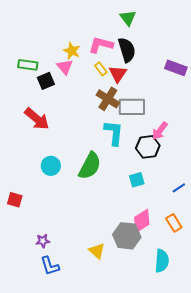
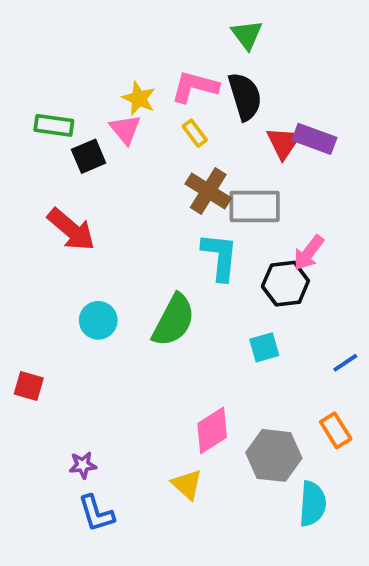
purple rectangle: (176, 68) -> (314, 139), moved
red triangle: (118, 74) -> (284, 143), moved
pink diamond: (142, 221) -> (212, 430), moved
gray hexagon: (127, 236) -> (274, 455), moved

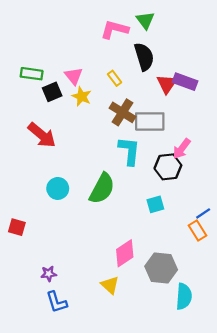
pink L-shape: (195, 87) -> (115, 29), moved
yellow star: (139, 98) -> (82, 96), moved
orange rectangle: (336, 430) -> (197, 231), moved

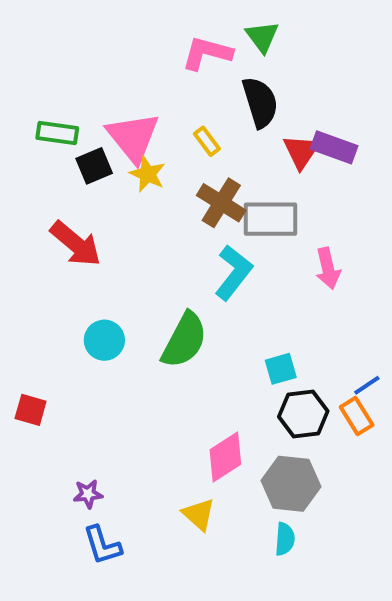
pink triangle: (74, 76) -> (133, 137), size x1.6
pink arrow: (182, 149) -> (328, 268), turned -50
cyan L-shape: (129, 151) -> (234, 272), turned 32
black hexagon: (168, 167) -> (303, 414), moved
cyan semicircle: (184, 296) -> (285, 539), moved, size x0.7

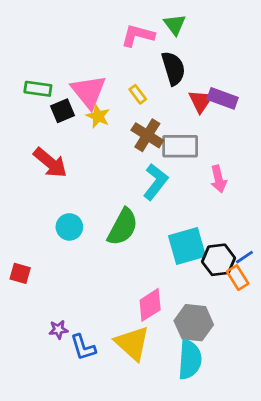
cyan square: (281, 369) -> (187, 246), size x1.8
black hexagon: (303, 414) -> (218, 260), moved
yellow triangle: (199, 514) -> (132, 343), size x1.6
cyan semicircle: (285, 539) -> (190, 360), size x1.8
blue L-shape: (102, 545) -> (83, 347), moved

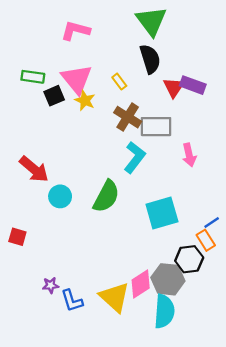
green triangle: (175, 25) -> (151, 21), size x1.6
pink L-shape: (138, 35) -> (75, 31), moved
red arrow: (50, 163) -> (34, 169), moved
black hexagon: (218, 260) -> (189, 259), moved
pink diamond: (150, 305) -> (141, 284), moved

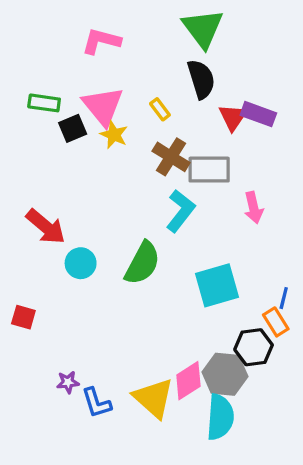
blue line: (212, 222) -> (284, 298), turned -42

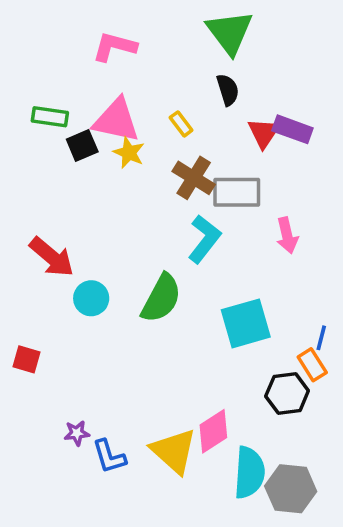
black semicircle: (201, 79) -> (228, 90), size x0.7
pink triangle: (103, 106) -> (116, 120), turned -39
gray hexagon: (225, 374) -> (291, 489), moved

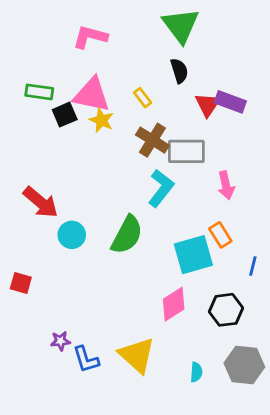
orange rectangle: (312, 365) -> (220, 235), moved
pink diamond: (213, 431) -> (174, 304), moved
cyan semicircle: (249, 473) -> (196, 372), size x0.5
gray hexagon: (291, 489) -> (244, 365), moved

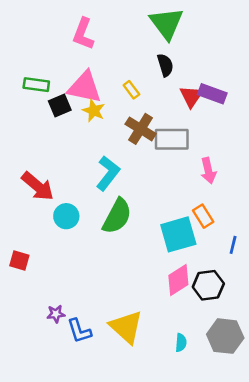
pink L-shape: (90, 37) -> (83, 34), turned -84
cyan L-shape: (161, 188) -> (108, 173), moved
pink diamond: (174, 304) -> (178, 280), moved

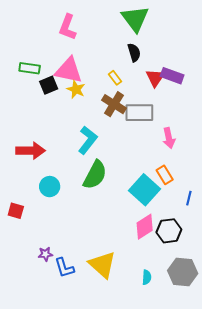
yellow rectangle: (131, 90) -> (115, 78), moved
red arrow: (38, 186) -> (31, 151), turned -40
cyan circle: (66, 216) -> (50, 187), moved
cyan square: (178, 234) -> (145, 190), turned -32

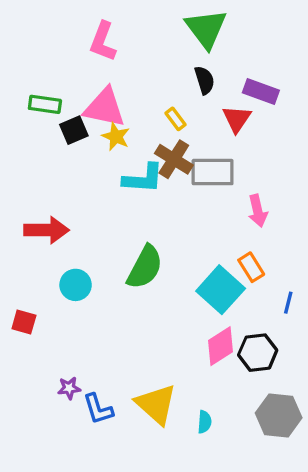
purple rectangle: (172, 76) -> (261, 91), moved
cyan L-shape: (88, 140) -> (143, 179), moved, turned 56
cyan semicircle: (147, 277) -> (204, 422), moved

